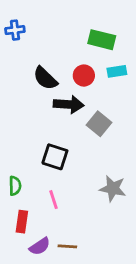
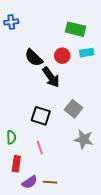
black arrow: (69, 104) -> (51, 77), turned 50
gray square: (99, 124) -> (73, 109), moved

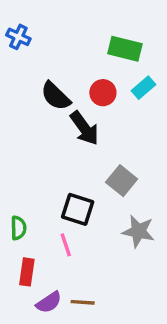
blue cross: (11, 22) -> (18, 37), turned 32
cyan rectangle: (87, 53) -> (144, 88), turned -32
black square: (41, 116) -> (78, 209), moved

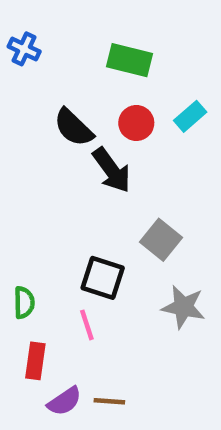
green rectangle: (125, 49) -> (130, 60), moved

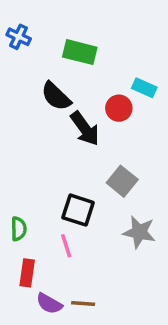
green rectangle: (130, 60) -> (80, 52), moved
cyan rectangle: (190, 116) -> (144, 88), turned 65
red circle: (136, 123) -> (119, 108), moved
purple semicircle: (64, 401) -> (49, 304), turned 64

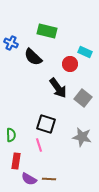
blue cross: (19, 37) -> (11, 43), moved
black arrow: (85, 129) -> (58, 88), moved
gray square: (122, 181) -> (83, 98), moved

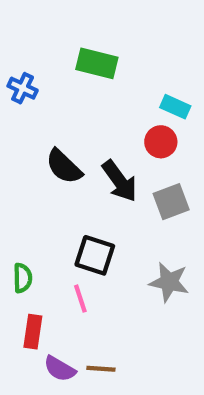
black semicircle: (33, 57) -> (64, 167), moved
red circle: (70, 64) -> (161, 142), moved
gray square: (83, 98) -> (171, 202), turned 30

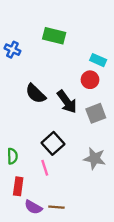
black square: (95, 255) -> (53, 143), turned 30

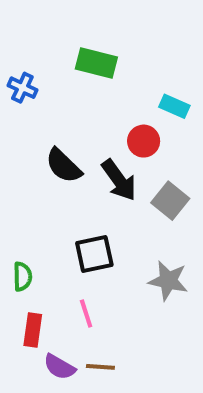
red circle: (90, 80) -> (144, 141), moved
gray square: (96, 113) -> (170, 201), turned -30
black square: (53, 143) -> (94, 254), turned 30
pink line: (45, 168) -> (86, 314), moved

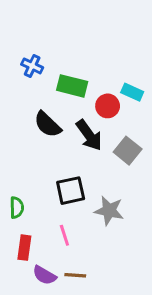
green rectangle: (96, 63) -> (72, 86), moved
blue cross: (22, 88) -> (32, 66), moved
cyan rectangle: (174, 106) -> (132, 92), moved
gray star: (168, 281) -> (109, 211), moved

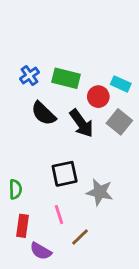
blue cross: (32, 66) -> (29, 76), moved, turned 30
gray square: (128, 151) -> (119, 122), moved
brown line: (75, 275) -> (80, 237), moved, turned -48

